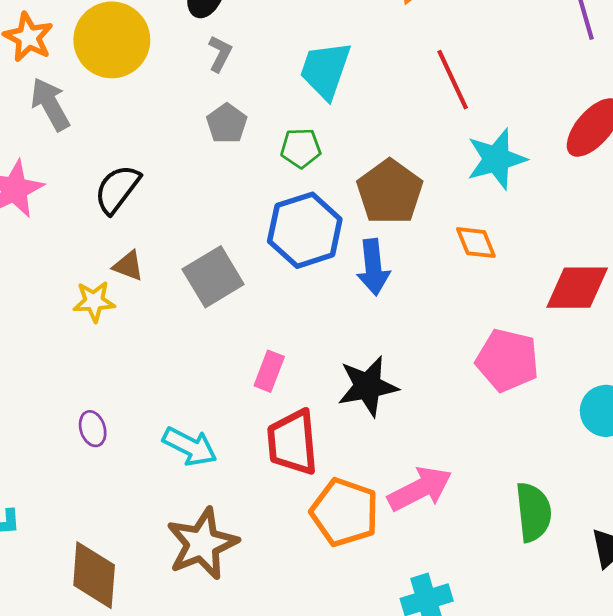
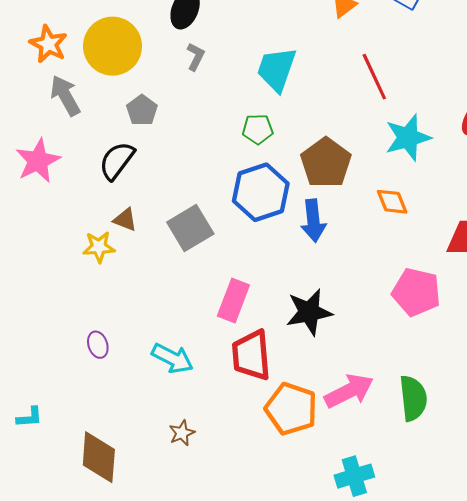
gray pentagon: (227, 123) -> (142, 110), moved
pink rectangle: (269, 371) -> (233, 301), size x1.4
green semicircle: (533, 512) -> (413, 398), moved
brown star: (202, 544) -> (182, 433), size x0.5

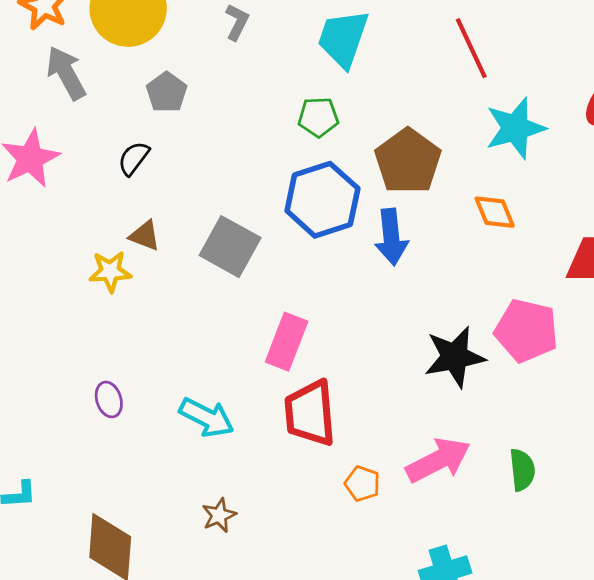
black semicircle: (117, 161) -> (134, 158), size x0.7
gray square: (190, 228) -> (230, 247), turned -30
black star: (309, 312) -> (455, 357), moved
green semicircle: (413, 398) -> (522, 470), size x0.7
orange pentagon: (291, 409) -> (362, 484), size x0.5

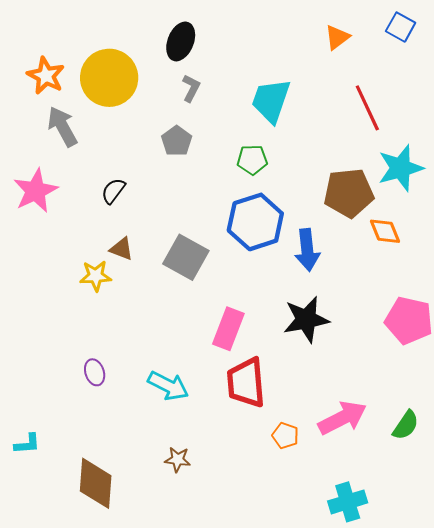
gray pentagon: (167, 92) -> (177, 141), moved
brown pentagon: (408, 161) -> (349, 193), moved, turned 30
black star: (455, 357) -> (306, 319), moved
green semicircle: (522, 470) -> (406, 425), turned 40
brown star: (219, 515) -> (178, 459), turned 30

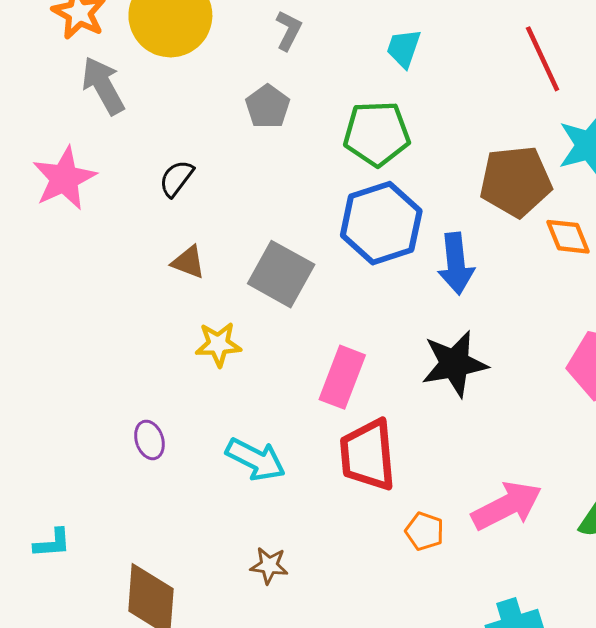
cyan trapezoid: (271, 101) -> (404, 48), size x0.6
green pentagon: (252, 160) -> (377, 134), size x1.5
yellow star: (96, 276) -> (218, 344), moved

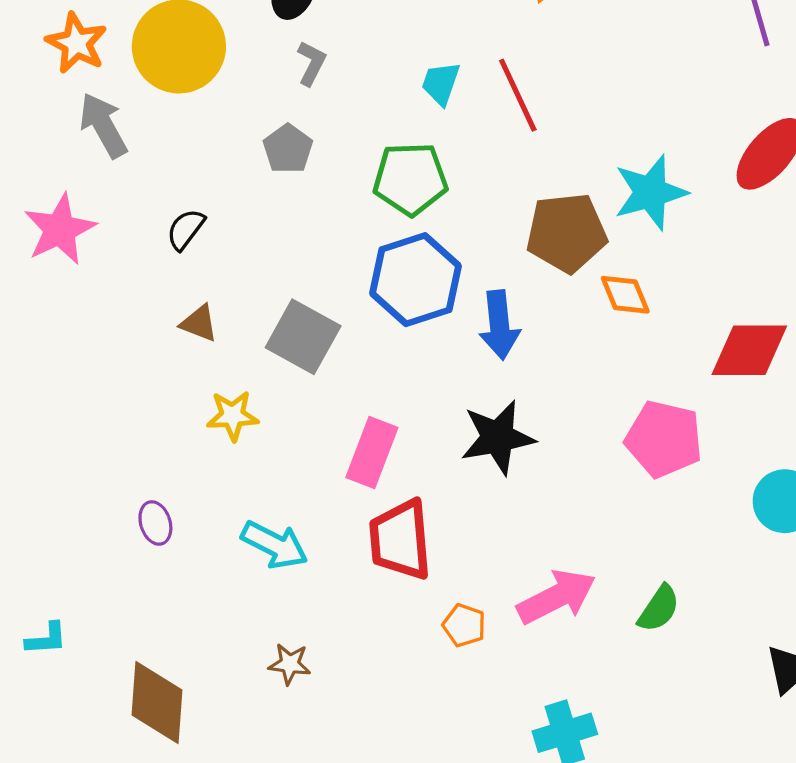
red line: (543, 59) -> (518, 95), moved

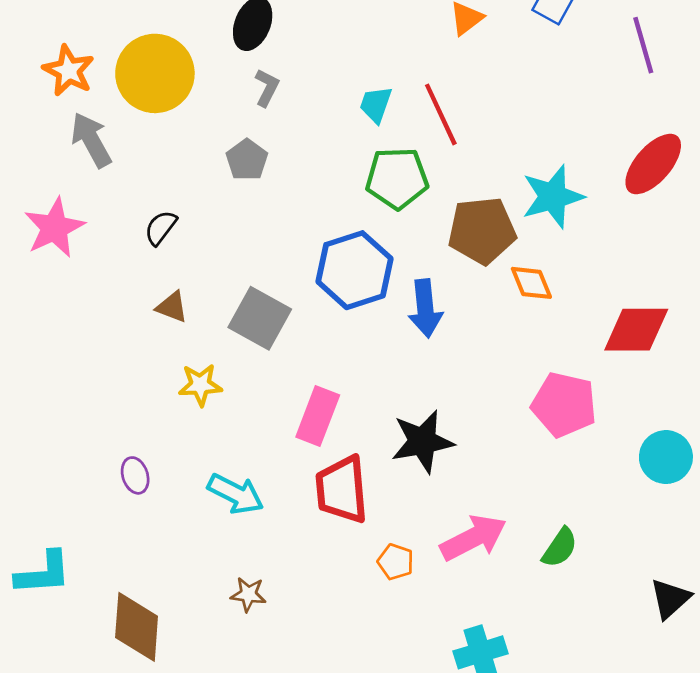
green pentagon: (410, 179) -> (397, 178), moved
black star: (498, 437) -> (422, 441), moved
cyan L-shape: (46, 639) -> (43, 573), size x1.6

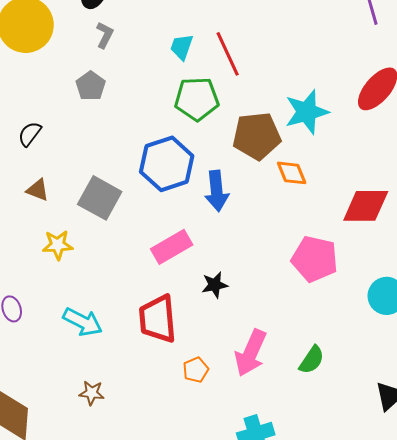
pink rectangle: (318, 416) -> (172, 247), moved, turned 39
black star: (422, 441) -> (215, 285), size x0.6
pink arrow: (473, 538) -> (251, 353), turned 141
orange pentagon: (396, 562) -> (196, 370), turned 30

